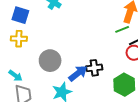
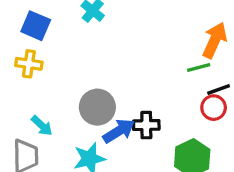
gray circle: (50, 61) -> (97, 107), moved
cyan arrow: (15, 76) -> (42, 126), moved

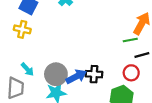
gray circle: (97, 107) -> (56, 74), moved
red circle: (214, 108) -> (131, 73), moved

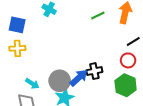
green line: (130, 40) -> (98, 15), moved

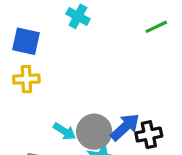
black cross: (94, 71) -> (149, 135), moved
cyan arrow: (32, 84) -> (64, 131), moved

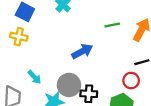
blue arrow: (125, 127) -> (82, 51), moved
gray circle: (94, 132) -> (69, 85), moved

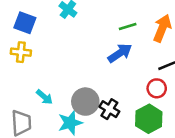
blue arrow: (82, 51) -> (120, 53), moved
black cross: (89, 94) -> (109, 109), turned 35

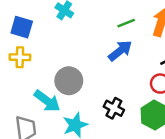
cyan arrow: (44, 97) -> (47, 101), size x1.5
gray circle: (85, 102) -> (69, 81), moved

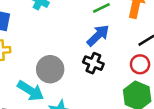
black cross: (114, 108) -> (93, 63), moved

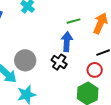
blue arrow: (98, 35) -> (67, 42), turned -54

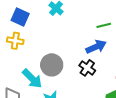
blue arrow: (67, 42) -> (96, 47), turned 60

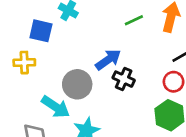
blue square: (20, 17) -> (41, 31), moved
blue arrow: (96, 47) -> (108, 60), moved

